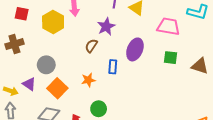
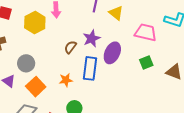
purple star: (106, 27) -> (92, 38), moved
green square: (171, 58) -> (146, 62), turned -32
blue rectangle: (113, 67) -> (90, 68), size x1.6

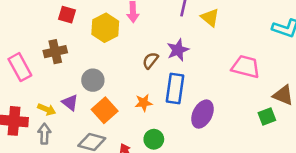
pink trapezoid: (146, 32) -> (246, 67), moved
purple ellipse: (112, 53) -> (202, 114), moved
green square: (146, 62) -> (267, 116), moved

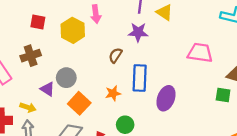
purple star: (178, 50) -> (138, 32), moved, turned 30
purple triangle: (70, 102) -> (47, 89), moved
green square: (267, 116) -> (223, 95), turned 35

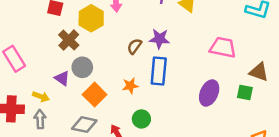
purple star: (138, 32) -> (159, 39), moved
brown cross: (31, 56) -> (69, 40), moved, turned -30
purple ellipse: (166, 98) -> (209, 93), moved

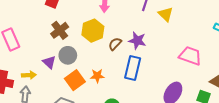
yellow hexagon: (91, 18) -> (93, 31), moved
orange star: (130, 86) -> (97, 76), moved
yellow arrow: (41, 97) -> (29, 75), turned -32

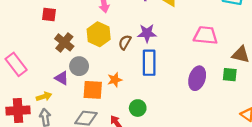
orange square: (75, 80) -> (93, 90), turned -36

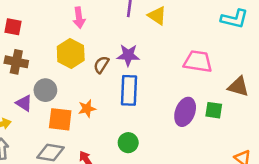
brown cross: (64, 42) -> (16, 62), moved, turned -30
green square: (230, 75) -> (214, 110), moved
green circle: (138, 108) -> (128, 143), moved

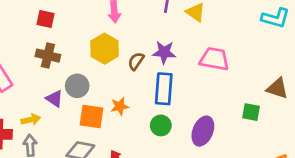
pink trapezoid: (198, 61) -> (214, 59), moved
purple ellipse: (185, 112) -> (203, 131), moved
green circle: (128, 143) -> (161, 125), moved

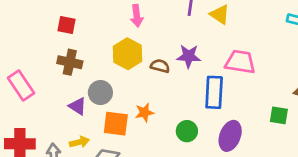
brown semicircle: (136, 61) -> (160, 66), turned 72
blue rectangle: (164, 89) -> (214, 92), moved
yellow arrow: (31, 120) -> (79, 142), moved

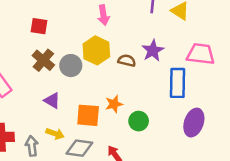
purple star: (189, 56) -> (153, 51), turned -30
brown cross: (70, 62) -> (43, 60), turned 30
gray circle: (100, 93) -> (71, 66), moved
green circle: (187, 131) -> (139, 121), moved
yellow arrow: (79, 142) -> (55, 134), turned 36

